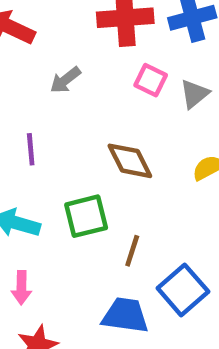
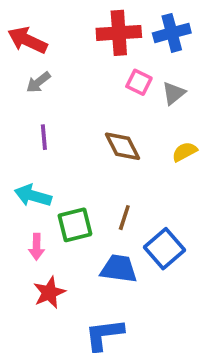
gray arrow: (65, 80) -> (38, 82), moved
green square: (86, 216) -> (75, 225), moved

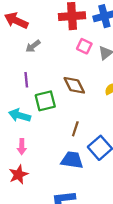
gray arrow: (38, 82) -> (33, 46), moved
green square: (75, 225) -> (45, 101), moved
red star: (49, 293) -> (18, 175), moved

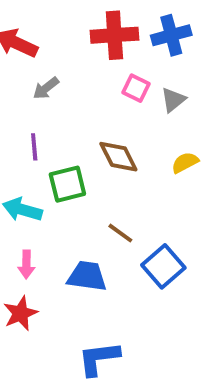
brown line: (75, 129) -> (120, 233), turned -72
blue trapezoid: (72, 160) -> (87, 276), moved

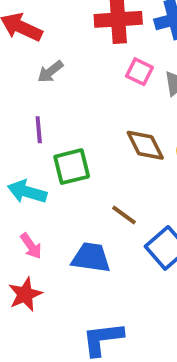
brown diamond: (118, 157) -> (145, 145), moved
pink arrow: (26, 264) -> (31, 246), turned -36

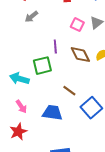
pink square: (139, 72) -> (77, 25), moved
purple line: (39, 130) -> (55, 47), moved

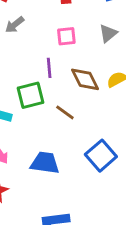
pink square: (77, 25) -> (66, 36), moved, turned -32
brown line: (69, 91) -> (65, 112), moved

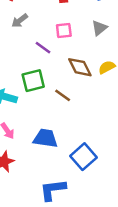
purple line: (49, 68) -> (43, 48), moved, turned -49
blue square: (101, 156) -> (83, 157), moved

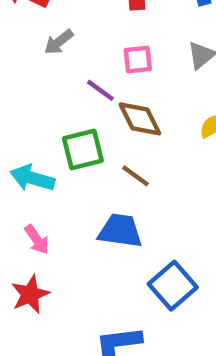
brown diamond: (80, 67) -> (140, 119), moved
blue trapezoid: (45, 138) -> (120, 231), moved

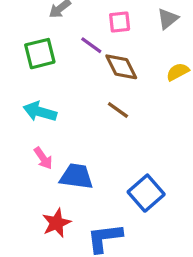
green square: (83, 150) -> (40, 54), moved
blue trapezoid: (120, 231) -> (76, 176), moved
red star: (30, 294) -> (56, 223), moved

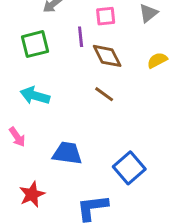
purple line: (91, 45) -> (81, 37), turned 48
pink arrow: (43, 158) -> (17, 137), moved
red star: (56, 223) -> (32, 194), moved

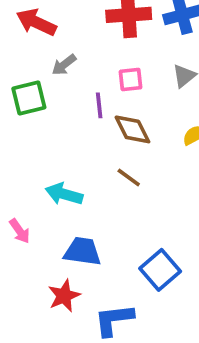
green square: (35, 44) -> (29, 98), moved
cyan arrow: (35, 96) -> (64, 194), moved
red star: (32, 194) -> (64, 296), moved

